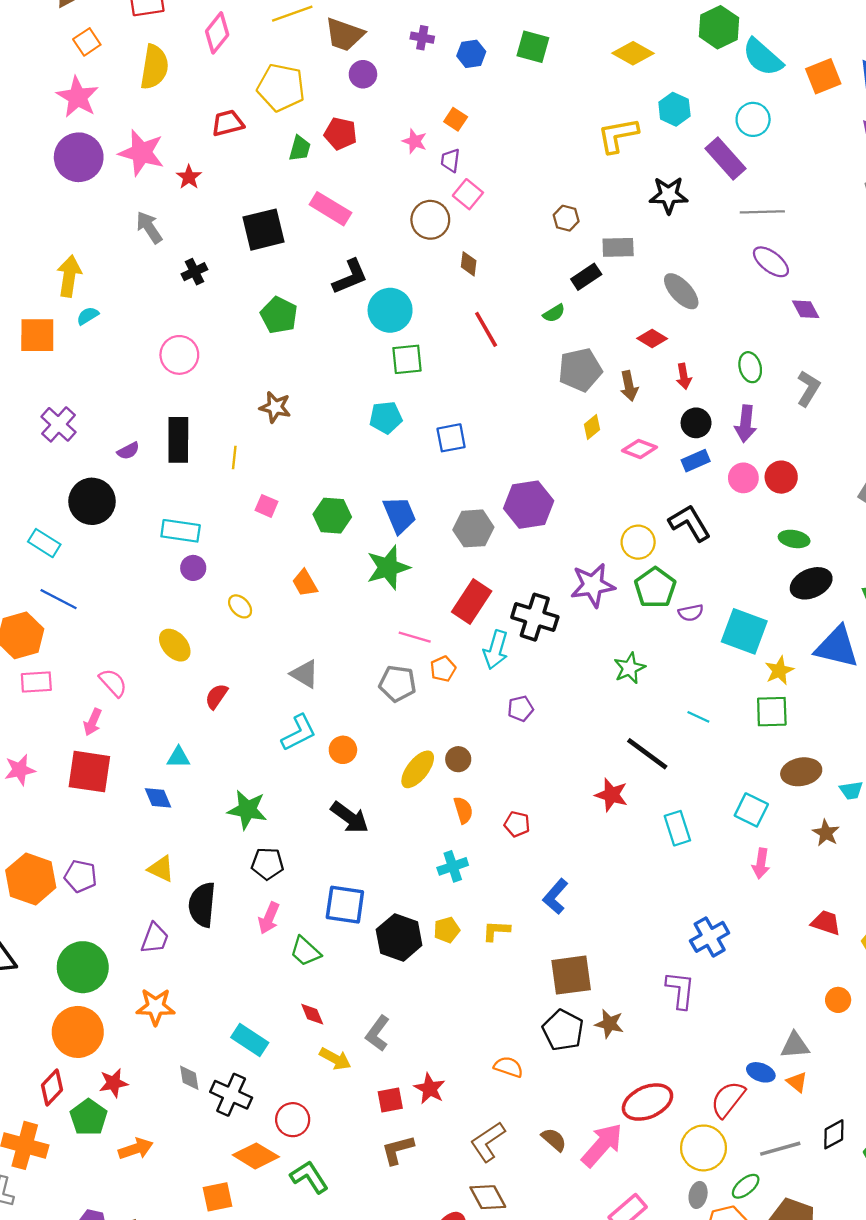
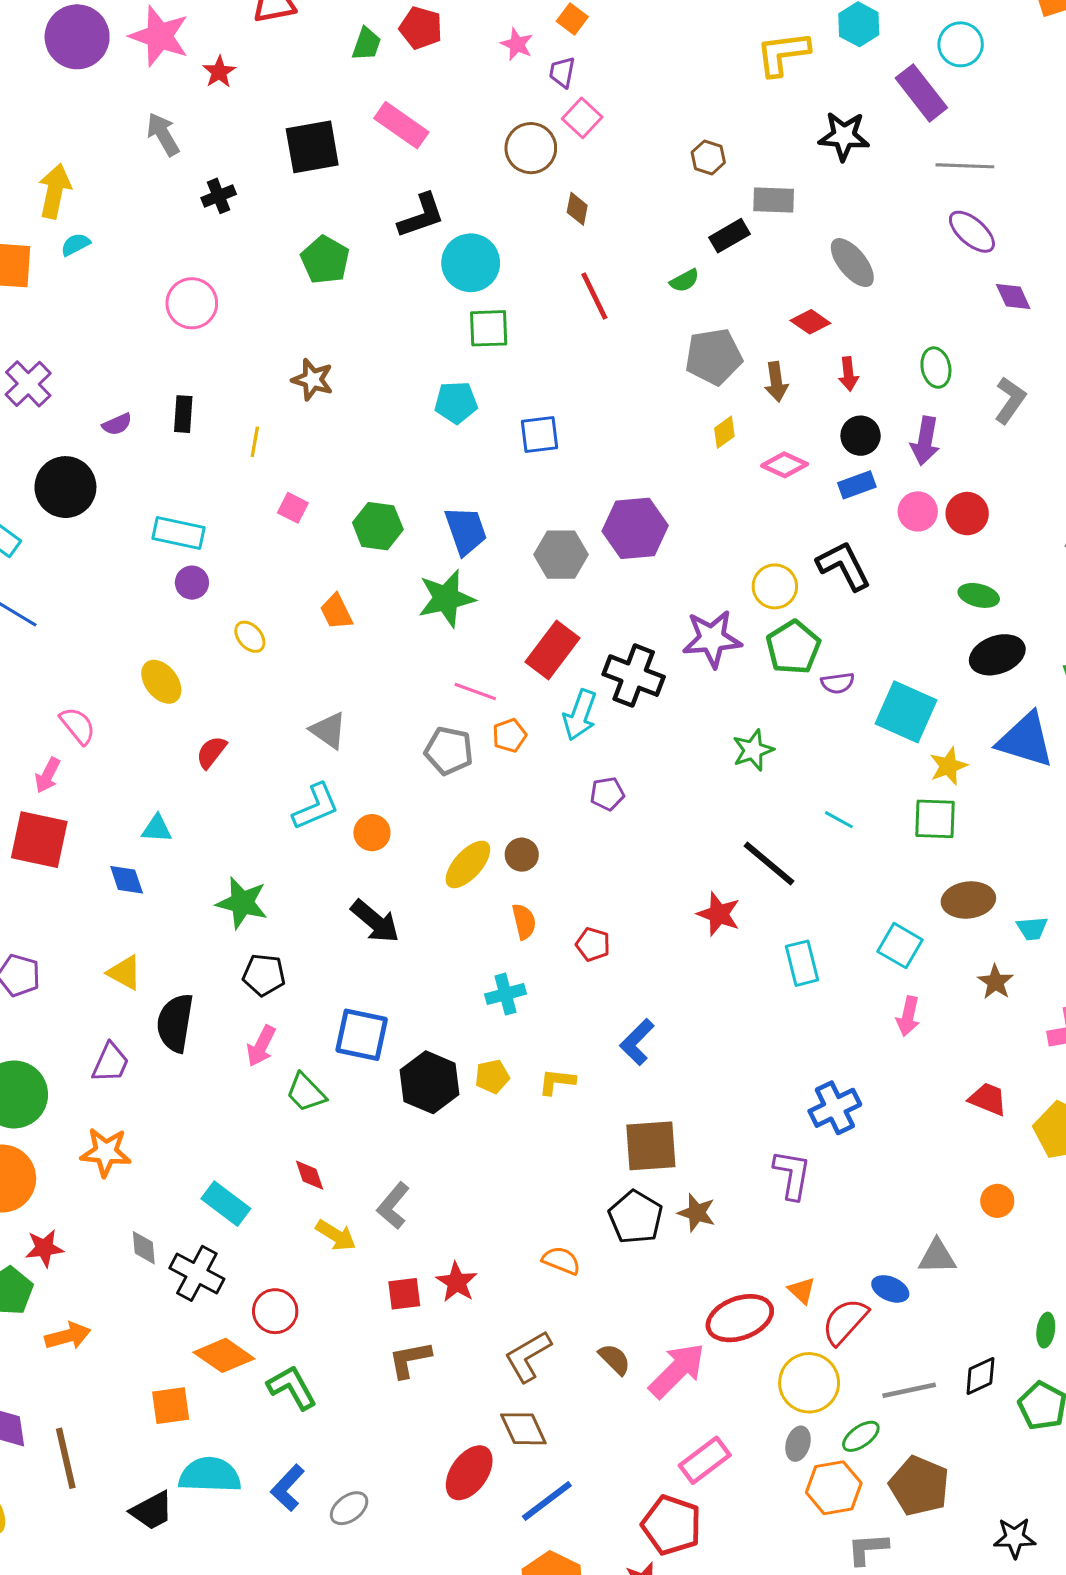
black rectangle: (178, 440) -> (183, 414), size x0.6
orange triangle: (797, 1082) -> (802, 1290), moved

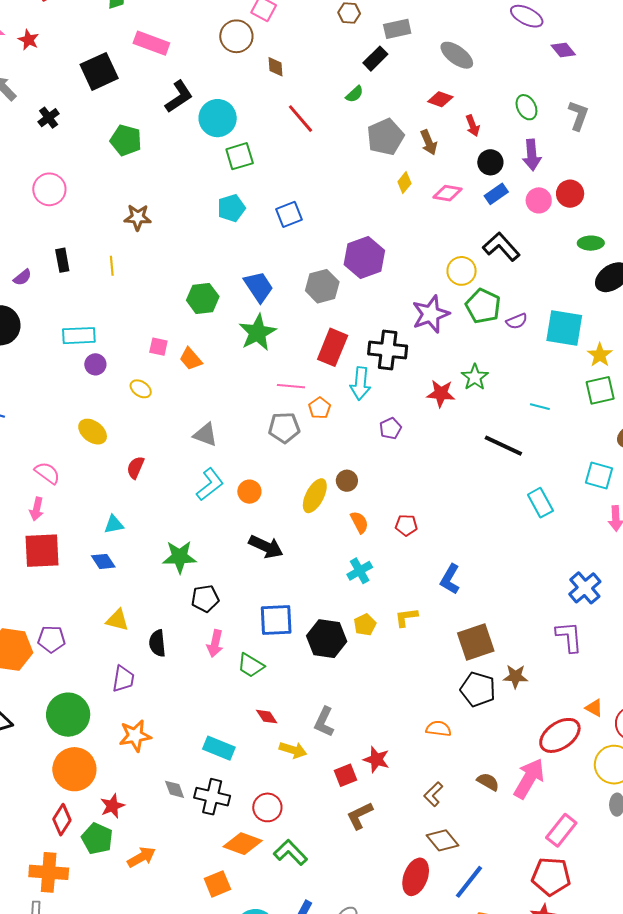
pink square: (293, 508) -> (158, 347), moved
red star: (719, 914) -> (441, 393), moved
black semicircle: (175, 1023) -> (157, 643), size x0.7
brown L-shape: (528, 1356) -> (433, 794), size x0.7

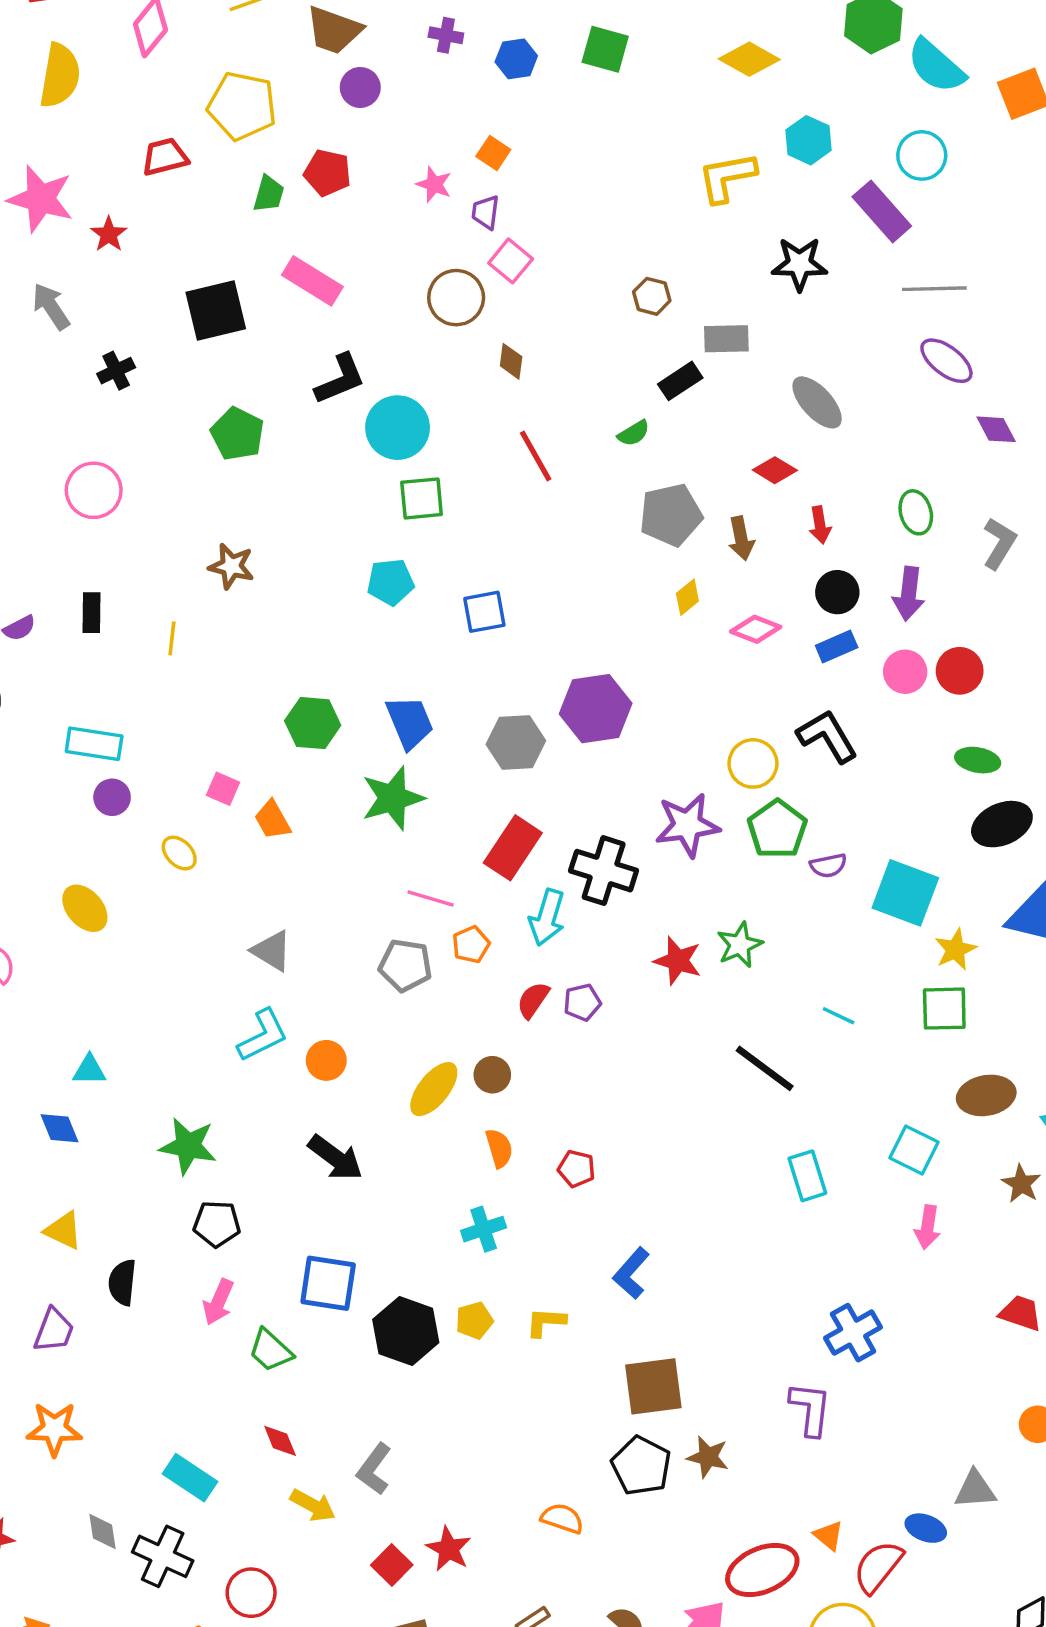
red semicircle: (135, 468) -> (533, 1000), moved
red square: (345, 775) -> (392, 1565), turned -35

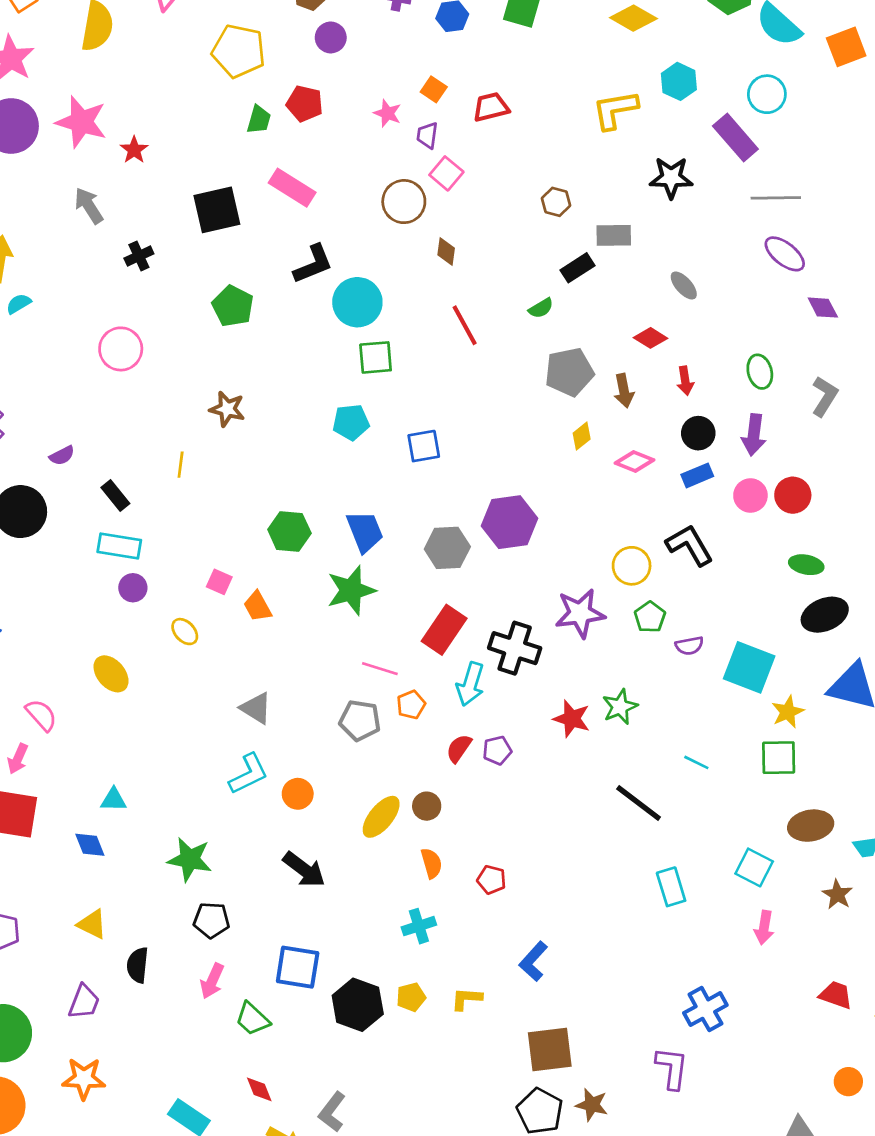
red trapezoid: (165, 157) -> (491, 107), moved
gray ellipse: (817, 402) -> (684, 285), size x0.7
black rectangle: (91, 613) -> (115, 496), moved, turned -40
green pentagon: (777, 829) -> (650, 617), size x0.7

